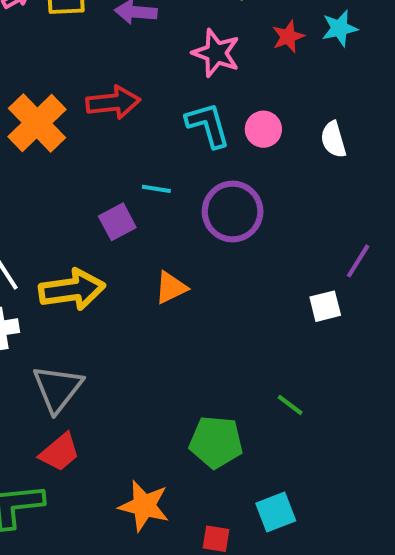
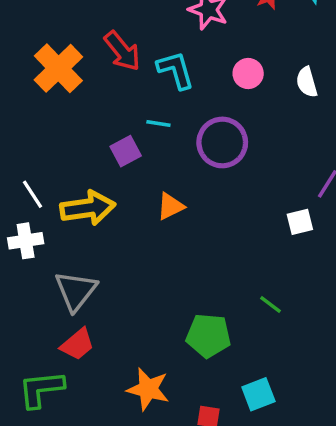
red arrow: (113, 102) -> (122, 51), turned 57
cyan L-shape: (208, 125) -> (176, 70), moved

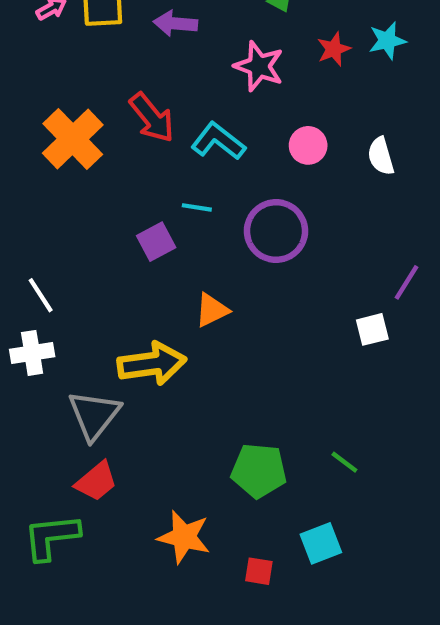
cyan L-shape: (176, 70) -> (218, 141), turned -36
yellow arrow: (88, 208) -> (152, 364), moved
green line: (271, 305) -> (344, 462), moved

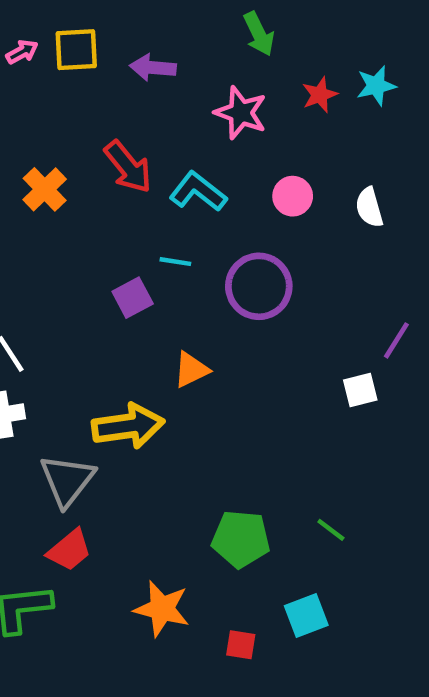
orange cross: (73, 139) -> (45, 189), size x0.7

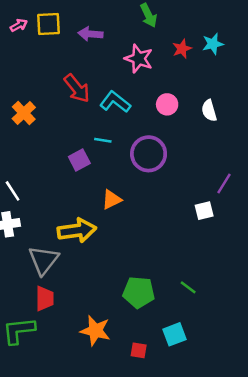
orange cross: (45, 189) -> (24, 113), moved
red trapezoid: (69, 550) -> (45, 298), turned -50

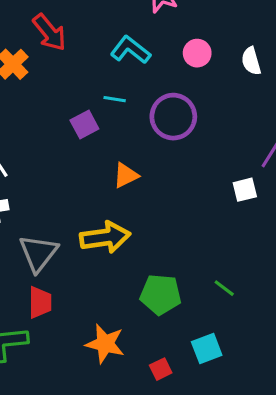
red arrow: (77, 88) -> (49, 32), moved
yellow arrow: (77, 230) -> (105, 237), moved
red square: (139, 350) -> (161, 369), turned -35

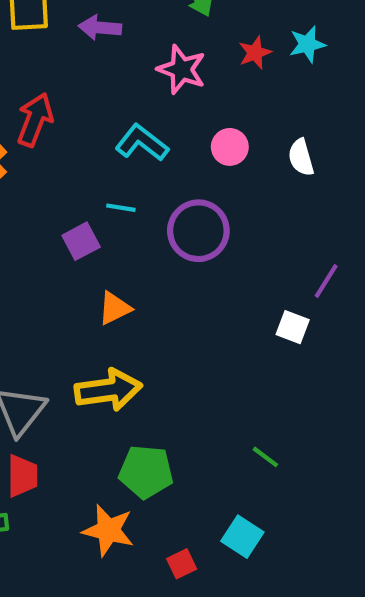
red arrow: (49, 32) -> (35, 120), turned -120
orange triangle: (126, 175) -> (115, 308), moved
white square: (245, 190) -> (293, 327), turned 35
green pentagon: (161, 294) -> (146, 472), moved
cyan square: (207, 348) -> (242, 537), turned -36

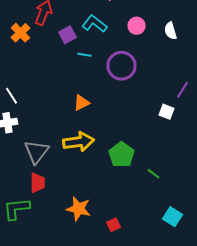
purple square: (81, 241) -> (68, 35), moved
green pentagon: (146, 472) -> (122, 155), moved, turned 30
cyan square: (242, 537) -> (172, 217), moved

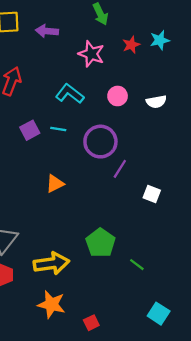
white semicircle: (170, 31) -> (156, 102), turned -84
purple square: (68, 35) -> (30, 130), moved
purple line: (182, 90) -> (120, 169), moved
yellow arrow: (78, 142) -> (51, 263), moved

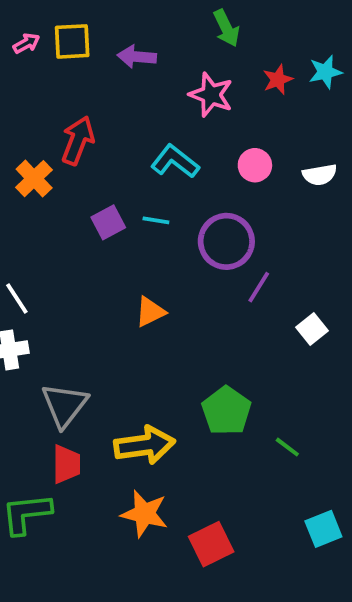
white square: (152, 194) -> (312, 329), turned 30
cyan square: (159, 314) -> (323, 529), turned 35
red square: (91, 323) -> (211, 544), size x1.6

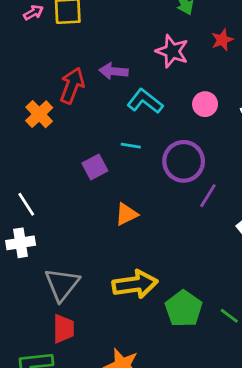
purple arrow: (137, 57) -> (114, 71), moved
purple square: (108, 222) -> (95, 167), moved
green pentagon: (226, 411) -> (184, 309), moved
yellow arrow: (144, 445) -> (135, 284), moved

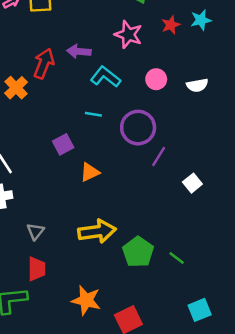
purple square: (95, 167) -> (63, 144), moved
gray triangle: (62, 284) -> (35, 231), size x0.6

